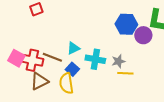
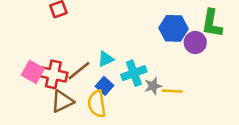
brown line: (52, 57) -> (79, 71), turned -60
cyan cross: (95, 59) -> (134, 73), turned -30
gray star: (118, 61) -> (153, 86), moved

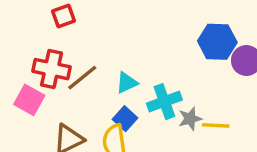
brown line: (79, 71) -> (82, 78), moved
red cross: (53, 74) -> (52, 69), moved

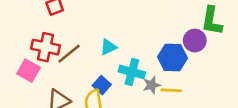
blue hexagon: (217, 42) -> (172, 58), moved
cyan triangle: (127, 83) -> (108, 47), moved
cyan cross: (164, 102) -> (132, 72), turned 35

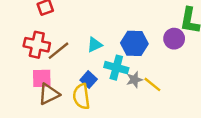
blue hexagon: (172, 58) -> (134, 43), moved
pink square: (28, 71) -> (42, 78), moved, turned -30
yellow line: (171, 90) -> (152, 84), turned 36

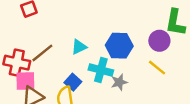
red cross: (37, 45) -> (17, 63), moved
yellow line: (152, 84) -> (157, 68), moved

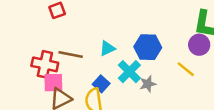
purple circle: (159, 41) -> (199, 45), moved
brown line: (42, 53) -> (71, 55), turned 50
cyan cross: (101, 70) -> (129, 72), turned 30

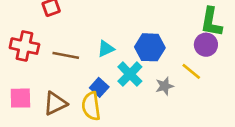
red cross: (45, 64) -> (24, 46), moved
pink square: (53, 83) -> (20, 98), moved
gray star: (148, 84) -> (165, 86), moved

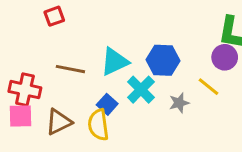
red cross: (24, 46) -> (25, 90), moved
cyan triangle: (106, 49) -> (115, 62), size x1.5

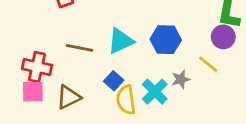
cyan cross: (141, 90) -> (155, 92), moved
yellow semicircle: (98, 125) -> (126, 100), moved

